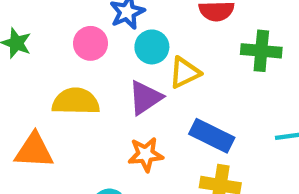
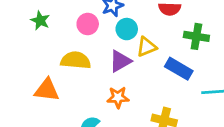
blue rectangle: (212, 136) -> (179, 69), moved

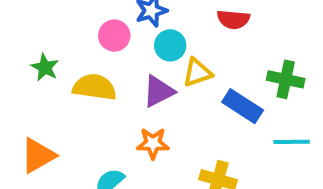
green star: (40, 20) -> (45, 67), moved
green cross: (196, 36) -> (286, 79), moved
orange triangle: (47, 90) -> (38, 156), moved, turned -40

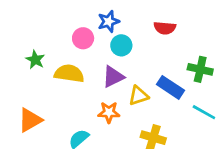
yellow triangle: (197, 72) -> (138, 96), moved
cyan line: (292, 142) -> (204, 112), turned 30

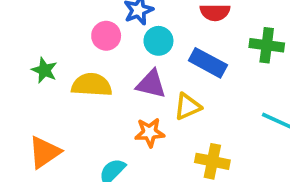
green cross: (200, 69) -> (267, 45), moved
purple triangle: (113, 77) -> (151, 84), turned 45
blue rectangle: (171, 87) -> (208, 63), moved

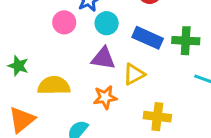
green cross: (267, 45) -> (186, 41), moved
green star: (44, 70) -> (18, 66), moved
yellow semicircle: (92, 85) -> (54, 86), moved

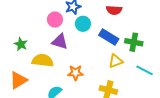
purple triangle: (103, 58) -> (60, 42), moved
yellow triangle: (134, 74) -> (116, 61), moved

